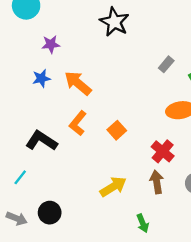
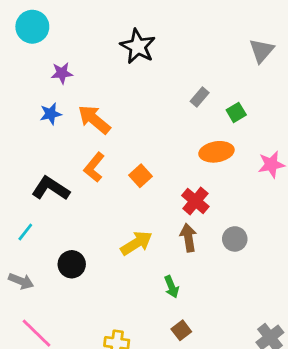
black circle: (50, 213) -> (72, 264), moved

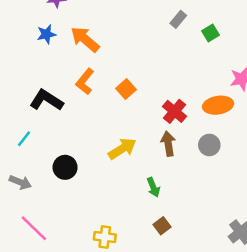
orange ellipse: (216, 152) -> (218, 105), moved

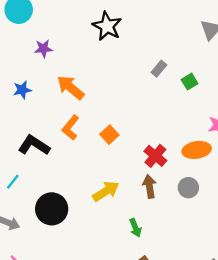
blue star: (46, 34) -> (22, 90), moved
black circle: (65, 167) -> (52, 209), size x1.4

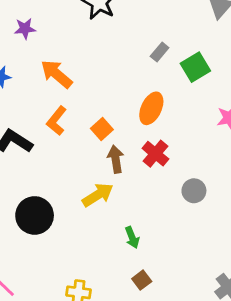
green square: (190, 82) -> (195, 67), size x1.5
orange ellipse: (197, 150) -> (151, 108), moved, turned -56
brown arrow: (149, 186) -> (116, 159), moved

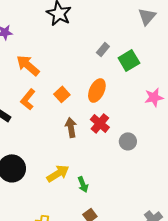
orange square: (102, 129) -> (62, 94), moved
gray circle: (194, 191) -> (128, 141), moved
yellow arrow: (98, 195) -> (58, 173), moved

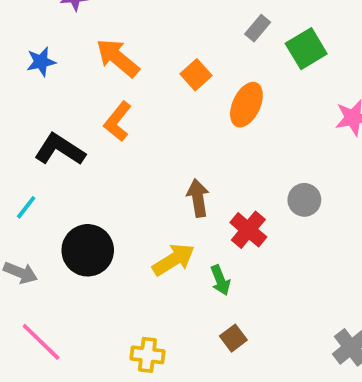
orange square: (62, 94) -> (196, 75), moved
red cross: (100, 123) -> (248, 230), moved
brown arrow: (71, 127) -> (198, 198), moved

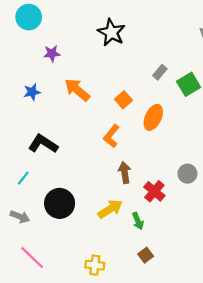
orange L-shape: (118, 121) -> (111, 136), moved

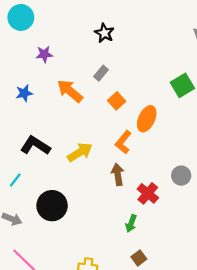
black star: (111, 32) -> (104, 33), size x0.7
gray rectangle: (160, 72) -> (101, 73), moved
orange L-shape: (111, 136) -> (123, 142), moved
yellow arrow: (110, 209) -> (80, 152), moved
green arrow: (138, 221) -> (131, 223), turned 42

